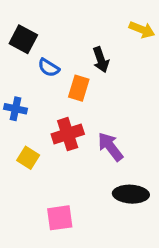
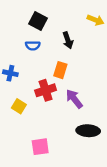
black square: (23, 39) -> (38, 21), moved
blue semicircle: (49, 68) -> (33, 46), turned -32
orange rectangle: (79, 88) -> (60, 70), moved

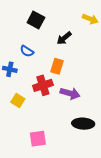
black arrow: (68, 40) -> (64, 38), turned 70
blue semicircle: (33, 46) -> (27, 51), moved, turned 32
purple arrow: (74, 99) -> (70, 93), turned 144

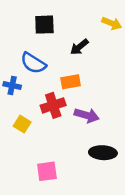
black square: (36, 20) -> (44, 25), turned -30
blue semicircle: (27, 51) -> (33, 63), size x1.5
orange rectangle: (57, 66) -> (71, 82), turned 63

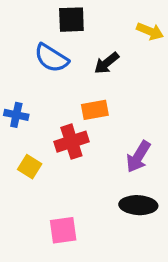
black square: (44, 25) -> (71, 20), moved
blue semicircle: (33, 63) -> (51, 58), moved
purple arrow: (87, 115) -> (138, 157), moved, turned 105

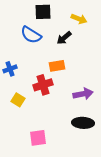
yellow arrow: (150, 31) -> (79, 19), moved
blue cross: (16, 115) -> (10, 69), turned -32
purple arrow: (138, 157) -> (83, 94), turned -132

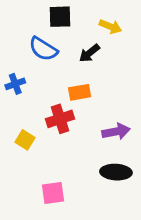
blue cross: (10, 69) -> (15, 84), moved

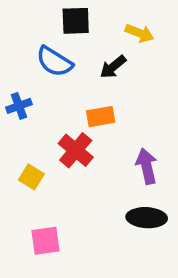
red cross: (60, 119) -> (76, 150), turned -32
purple arrow: (116, 131) -> (147, 166), turned -92
pink square: (53, 193) -> (46, 241), moved

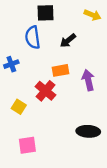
yellow arrow: (140, 33) -> (92, 15), moved
blue semicircle: (54, 62) -> (33, 37), turned 50
purple arrow: (147, 166) -> (88, 80), moved

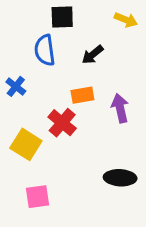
blue cross: (11, 64) -> (16, 86), turned -32
yellow square: (19, 107) -> (26, 144), size x1.5

